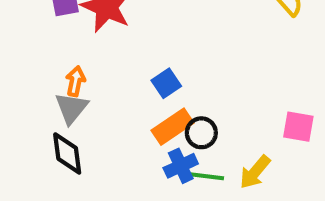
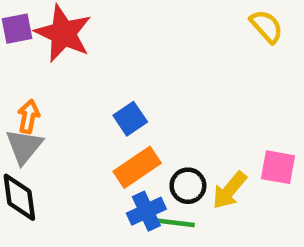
black circle: (201, 133) -> (188, 186), moved
yellow arrow: (255, 172) -> (230, 190), moved

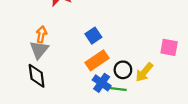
pink square: (278, 167) -> (169, 47), moved
blue cross: (146, 211) -> (102, 83), turned -30

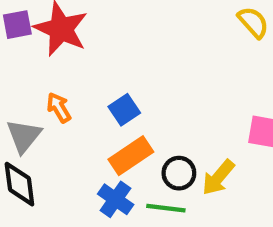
orange arrow: (41, 34) -> (59, 108), moved, turned -42
blue cross: (102, 83) -> (116, 199), moved

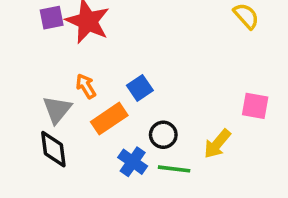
orange rectangle: (131, 156) -> (109, 119), moved
black circle: (179, 173) -> (163, 135), moved

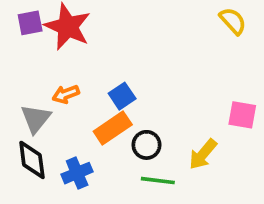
orange arrow: (86, 86) -> (66, 94), turned -80
orange rectangle: (109, 119) -> (113, 128), moved
blue cross: (133, 162) -> (77, 173), moved, turned 32

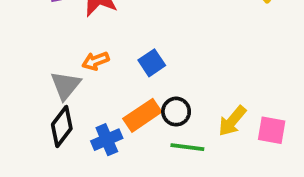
pink square: (242, 115) -> (272, 130), moved
orange rectangle: (113, 128) -> (142, 115), moved
black diamond: (32, 160) -> (62, 127), turned 45

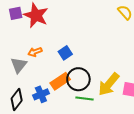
black circle: (176, 112) -> (78, 79), size x1.5
yellow arrow: (232, 121) -> (109, 84), size x1.4
black diamond: (62, 127) -> (17, 99), moved

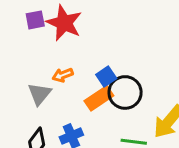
black circle: (78, 79) -> (125, 92), moved
orange rectangle: (60, 81) -> (99, 98), moved

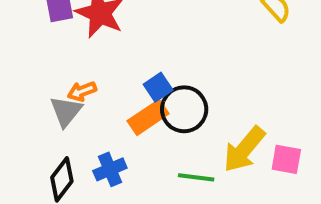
orange arrow: (63, 75) -> (82, 91), moved

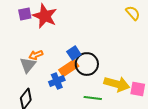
yellow arrow: (244, 149) -> (117, 84), turned -115
blue cross: (110, 169) -> (57, 81), moved

